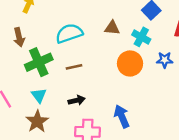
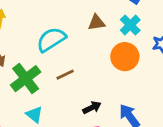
cyan cross: (141, 37) -> (130, 25), turned 30
black arrow: (77, 100) -> (92, 108), moved

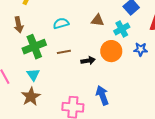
cyan semicircle: (51, 40) -> (61, 23), size x0.7
black arrow: (92, 108) -> (88, 61), moved

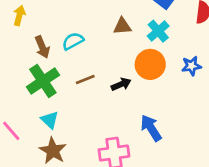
brown arrow: (19, 25) -> (42, 47), moved
blue star: (141, 49) -> (191, 66), moved

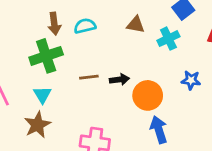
orange circle: (150, 64) -> (148, 95), moved
brown line: (85, 79) -> (89, 77), moved
blue arrow: (151, 128) -> (159, 130), moved

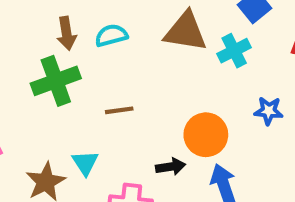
brown triangle: (136, 25) -> (186, 32), size x1.6
black arrow: (119, 79) -> (171, 167), moved
cyan triangle: (42, 95) -> (85, 163), moved

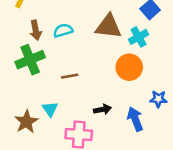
blue star: (269, 111) -> (158, 99), moved
orange circle: (206, 135) -> (129, 67), moved

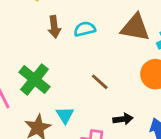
green cross: (30, 60) -> (34, 79), moved, turned -32
brown line: (70, 76) -> (100, 82), moved, turned 49

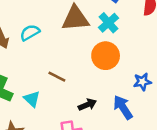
cyan triangle: (65, 115) -> (32, 99), moved

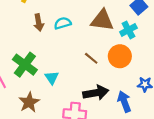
brown line: (57, 77) -> (91, 58), moved
black arrow: (87, 105) -> (96, 93), size x1.6

